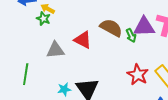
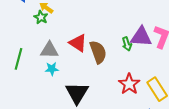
brown semicircle: (111, 28) -> (98, 52), moved, turned 35
green line: (26, 74) -> (19, 59), moved
cyan star: (64, 89) -> (52, 69), moved

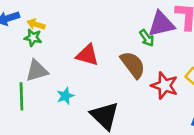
gray triangle: (49, 50) -> (37, 71), moved
brown semicircle: (98, 52) -> (133, 65), moved

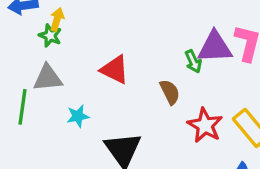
yellow arrow: (36, 24) -> (57, 19), turned 78
brown semicircle: (133, 65) -> (170, 92), size x0.7

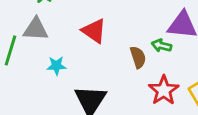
green arrow: (193, 61) -> (162, 46), moved, turned 120

